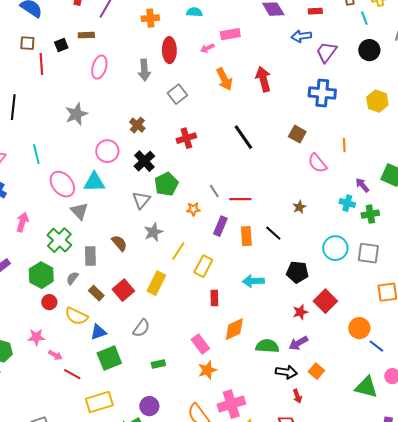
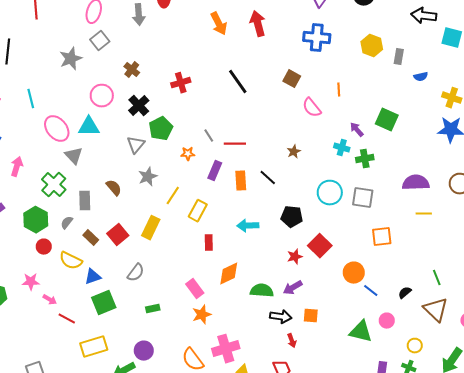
gray square: (177, 94) -> (100, 41), moved
orange square: (316, 371) -> (311, 316), turned -35

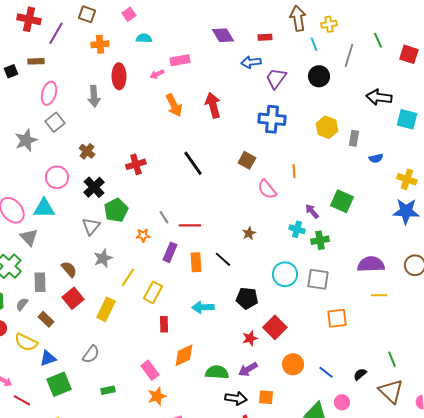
red square: (118, 235) -> (73, 298), moved
orange circle: (354, 273) -> (293, 364), moved

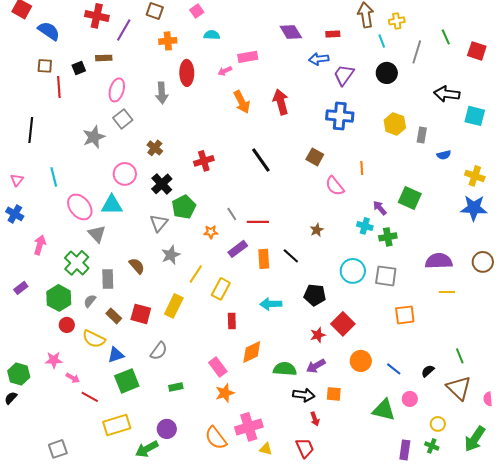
purple rectangle: (170, 252) -> (238, 249), turned 30
red square: (73, 298) -> (141, 314), moved, turned -35

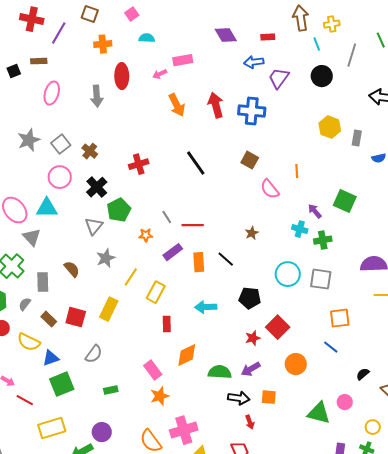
blue cross: (340, 116) -> (252, 111), moved
gray square: (123, 119) -> (61, 144), moved
blue line: (394, 369) -> (331, 347), moved

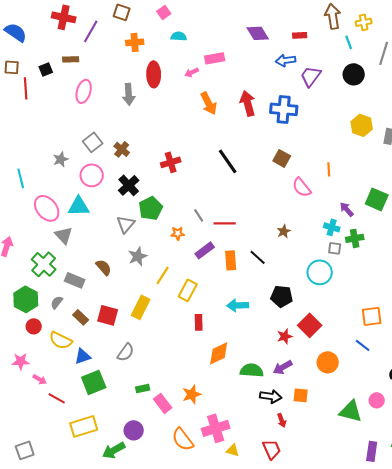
gray star: (29, 140) -> (61, 159), moved, size x0.7
gray square: (321, 279) -> (335, 248), moved, size x0.6
gray rectangle: (43, 282) -> (75, 280), turned -66
pink rectangle: (153, 370) -> (163, 403), moved

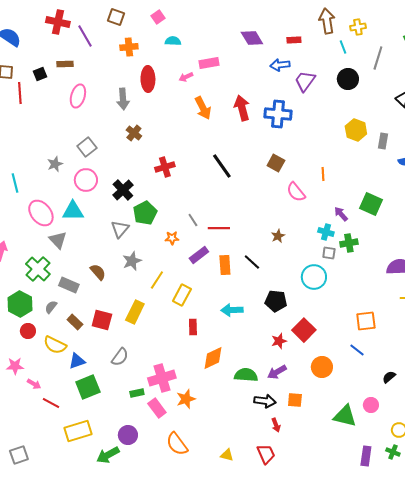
purple line: (91, 31) -> (85, 36), turned -60
brown cross: (122, 149) -> (134, 133), moved
pink cross: (216, 428) -> (162, 378), moved

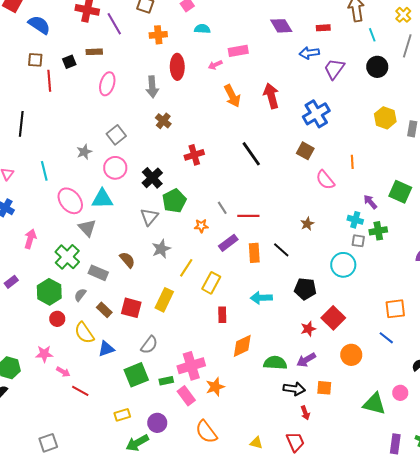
yellow cross: (358, 27) -> (403, 15), moved, turned -35
blue cross: (278, 114) -> (316, 114), moved, turned -36
yellow semicircle: (55, 345) -> (84, 333), turned 30
green square: (88, 387) -> (136, 375), moved
yellow rectangle: (78, 431) -> (122, 415), moved, size x0.6

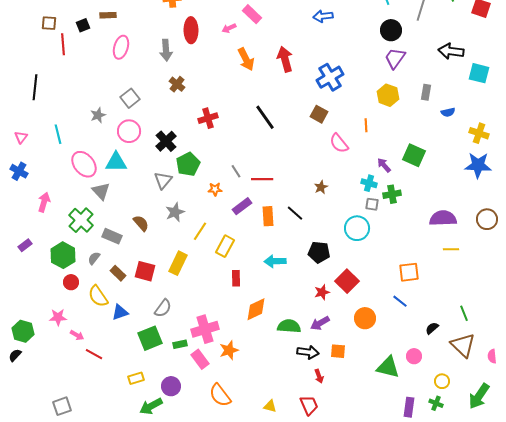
pink rectangle: (238, 51) -> (252, 14), turned 54
purple trapezoid: (334, 69) -> (395, 58), moved
yellow hexagon: (385, 118) -> (388, 95), moved

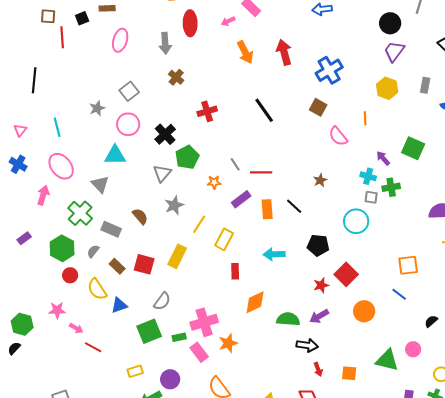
pink ellipse: (84, 164) -> (61, 166), moved
orange square: (338, 351) -> (349, 373), moved

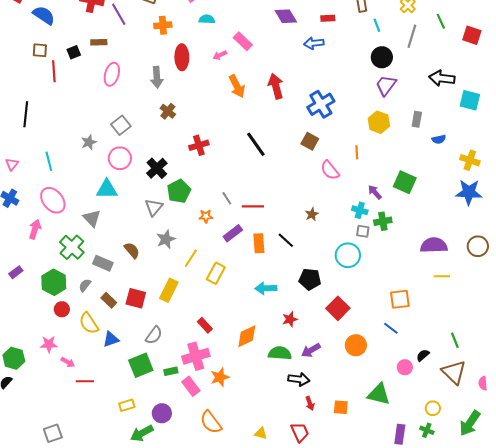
red rectangle: (235, 271) -> (205, 325), moved, turned -42
red star: (321, 285) -> (290, 319), moved
red line: (93, 347) -> (85, 381), turned -30
pink circle: (413, 349) -> (405, 367), moved

